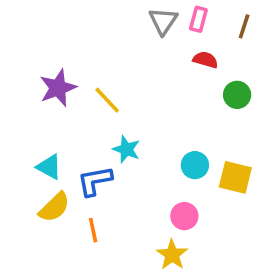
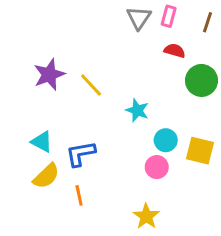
green circle: (237, 95) -> (201, 80), size x1.4
cyan star: (126, 149) -> (137, 110), moved
pink circle: (184, 216) -> (157, 167), moved

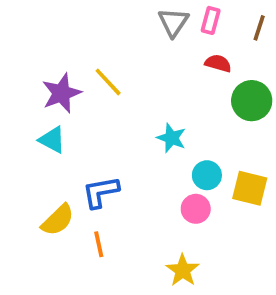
yellow line: (91, 85) -> (108, 82), moved
cyan triangle: (42, 142) -> (52, 140), moved

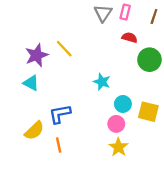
yellow star: (183, 270) -> (118, 147), moved

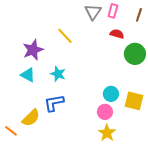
yellow line: (64, 49) -> (65, 36), moved
cyan star: (102, 82) -> (58, 74), moved
orange line: (59, 145) -> (11, 131), moved, turned -40

